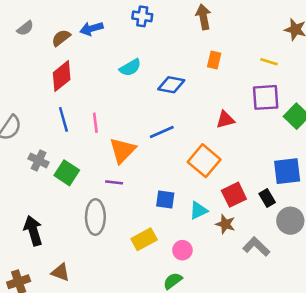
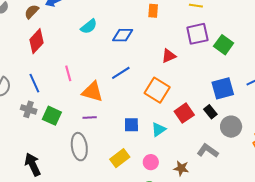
blue line: (63, 119) -> (34, 83), moved
orange triangle: (122, 150) -> (92, 92), turned -50
brown star: (225, 224) -> (181, 168), moved

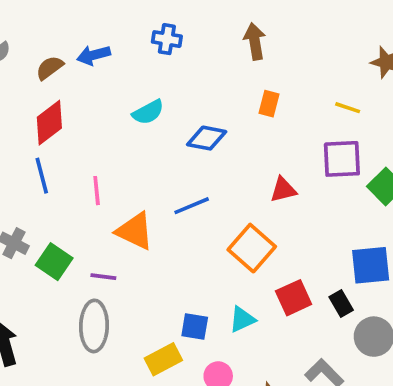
blue line: (34, 83) -> (42, 176), moved
purple line: (90, 118) -> (103, 277), moved
blue square: (131, 125) -> (195, 326), moved

